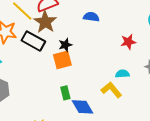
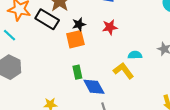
red star: (128, 42) -> (110, 27), moved

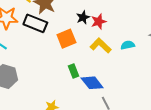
black star: (79, 24) -> (83, 17), moved
yellow L-shape: (123, 71) -> (101, 45), moved

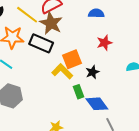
black star: (83, 17) -> (92, 72), moved
yellow L-shape: (101, 45) -> (62, 71), moved

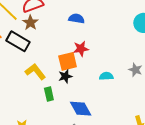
brown star: (51, 23) -> (30, 23), size x0.7
orange square: (72, 59) -> (68, 61), moved
blue diamond: (97, 104) -> (81, 109), moved

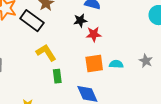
orange square: (68, 61) -> (94, 64), moved
black star: (65, 76) -> (80, 21), moved

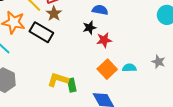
yellow L-shape: (46, 53) -> (58, 80), moved, turned -35
orange square: (94, 64) -> (107, 69), turned -30

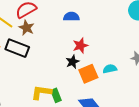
black star: (89, 28) -> (73, 62), moved
orange square: (107, 69) -> (88, 74), turned 30

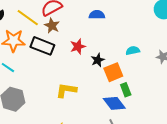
red star: (80, 46) -> (78, 46), moved
cyan semicircle: (110, 69) -> (133, 51), moved
green rectangle: (56, 95) -> (126, 90), moved

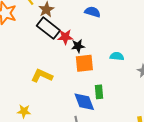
black rectangle: (42, 46) -> (48, 28), moved
black star: (98, 60) -> (78, 46), moved
orange square: (113, 72) -> (84, 63), moved

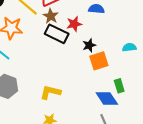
red star: (65, 37) -> (74, 24), moved
yellow L-shape: (42, 76) -> (50, 92), moved

